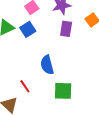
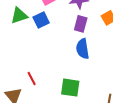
blue semicircle: (47, 65) -> (83, 49), moved

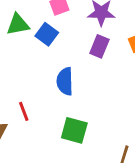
blue square: (41, 20) -> (47, 34), turned -35
blue semicircle: (83, 49) -> (65, 81), moved

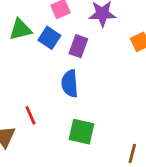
purple rectangle: (99, 46) -> (78, 46), moved

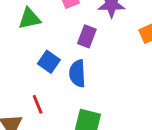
blue square: (49, 38) -> (49, 62), moved

